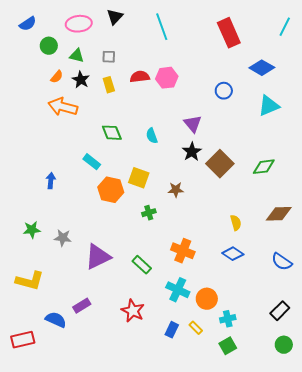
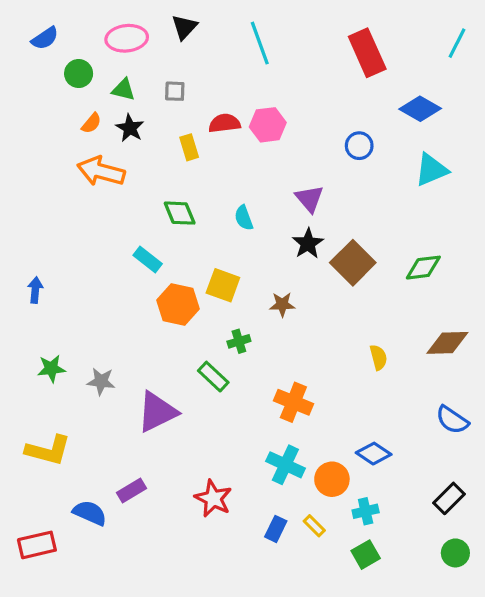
yellow rectangle: (109, 85) -> (189, 147), moved
blue arrow: (51, 181) -> (35, 290), moved
blue diamond: (233, 254) -> (374, 454), moved
green rectangle: (142, 265) -> (213, 377), moved

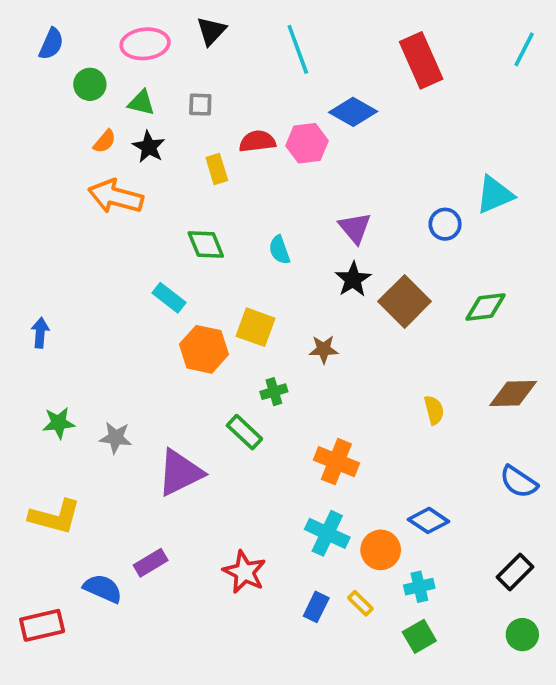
blue semicircle: (45, 38) -> (51, 44), turned -32
blue diamond: (420, 109) -> (353, 112), moved
blue circle: (359, 146) -> (445, 224), moved

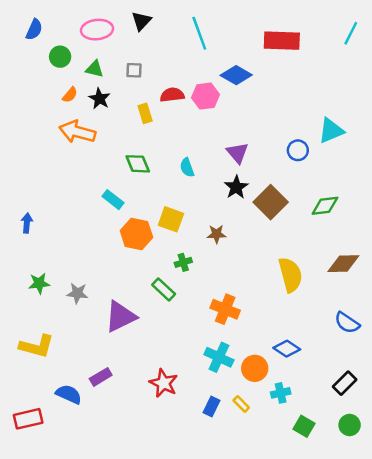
red rectangle: (421, 60) -> (282, 41), turned -64
yellow semicircle: (434, 410) -> (290, 275), size x1.8
green square: (419, 636) -> (304, 426), moved, turned -30

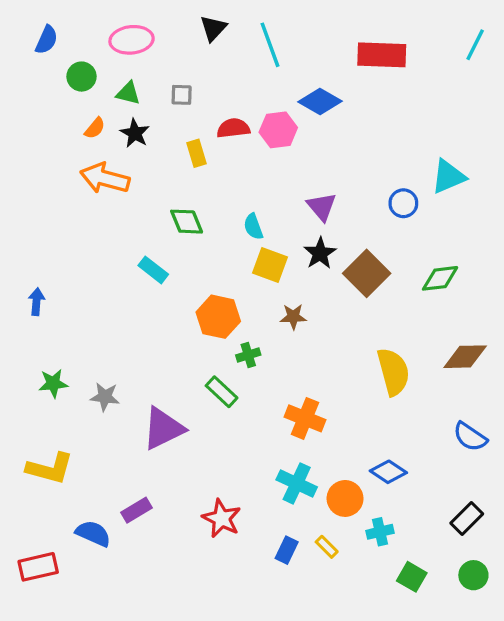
black triangle: (141, 21) -> (213, 28), moved
yellow square: (171, 219) -> (270, 265), moved
orange hexagon: (136, 234) -> (218, 317), moved

